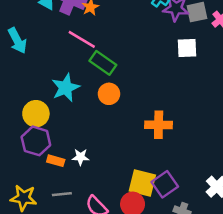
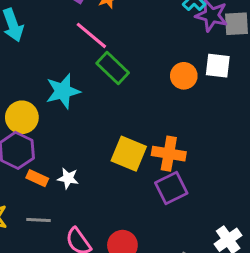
orange circle: (109, 94) -> (184, 76), moved
yellow square: (142, 183) -> (129, 154), moved
purple square: (165, 184) -> (171, 188), moved

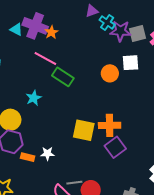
cyan star: (63, 91) -> (34, 98), size x0.7
gray line: (38, 220) -> (74, 183), moved

